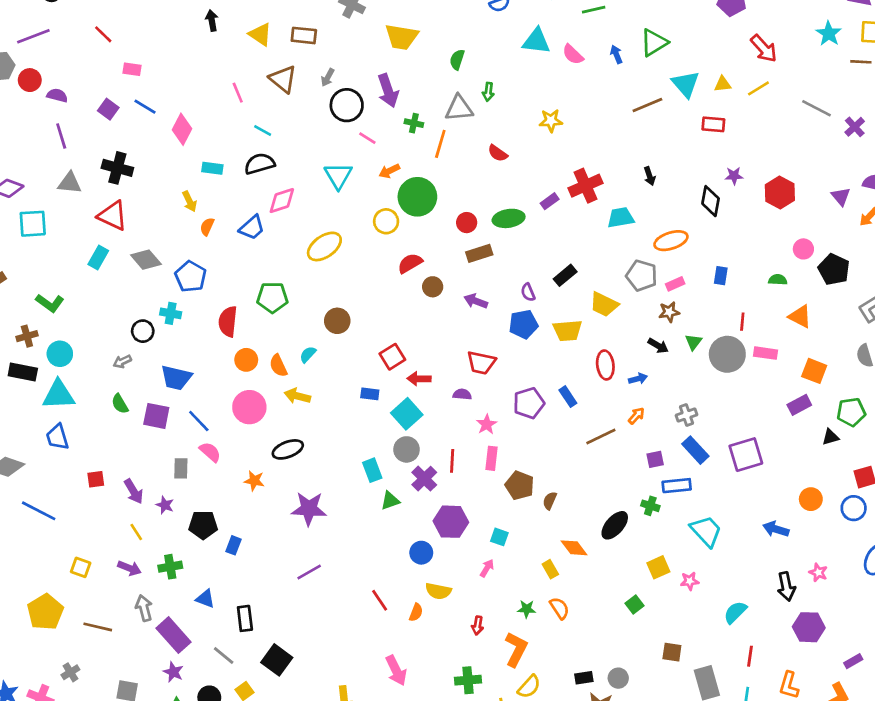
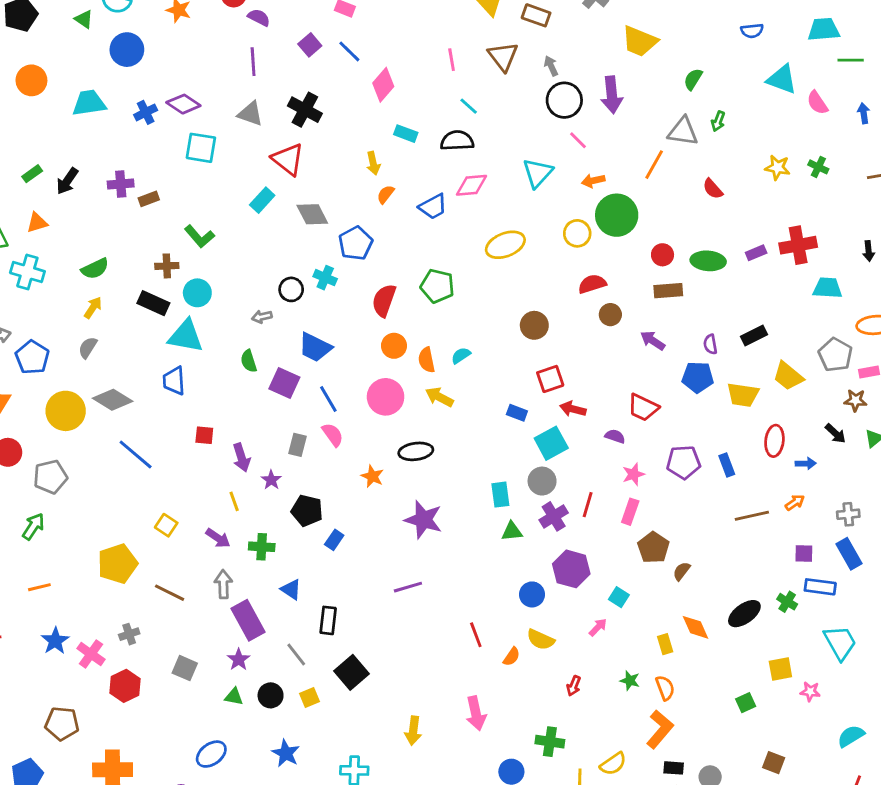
gray arrow: (328, 77) -> (551, 66), turned 114
green cross: (414, 123) -> (818, 167), moved
brown circle: (337, 321) -> (534, 325), moved
orange L-shape: (516, 649) -> (660, 729), moved

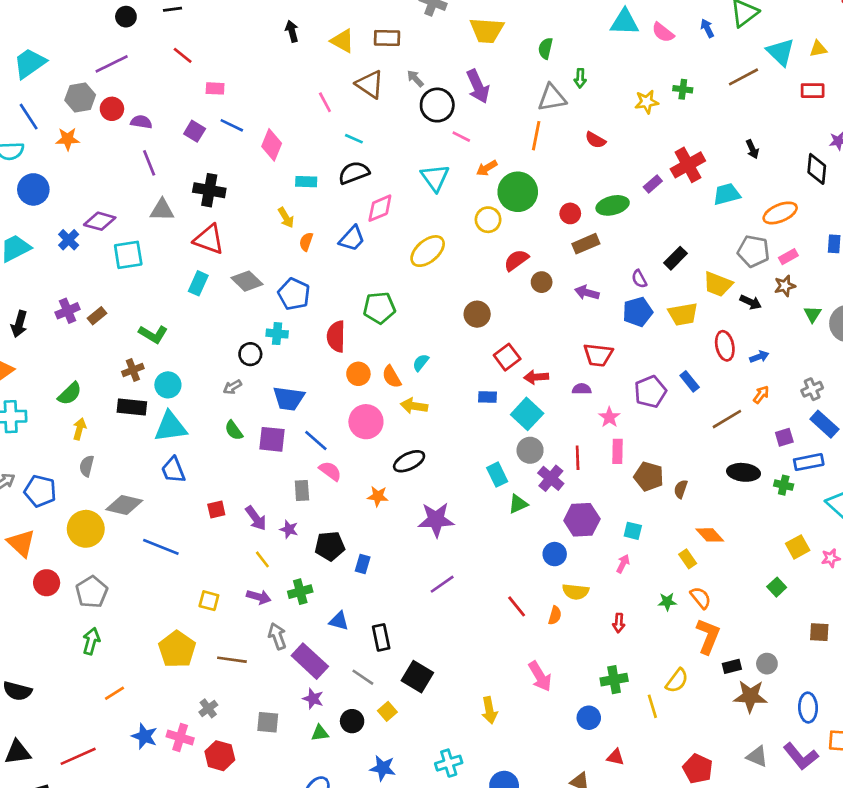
black arrow: (835, 433) -> (751, 302), moved
black ellipse: (744, 614) -> (743, 472), moved, turned 60

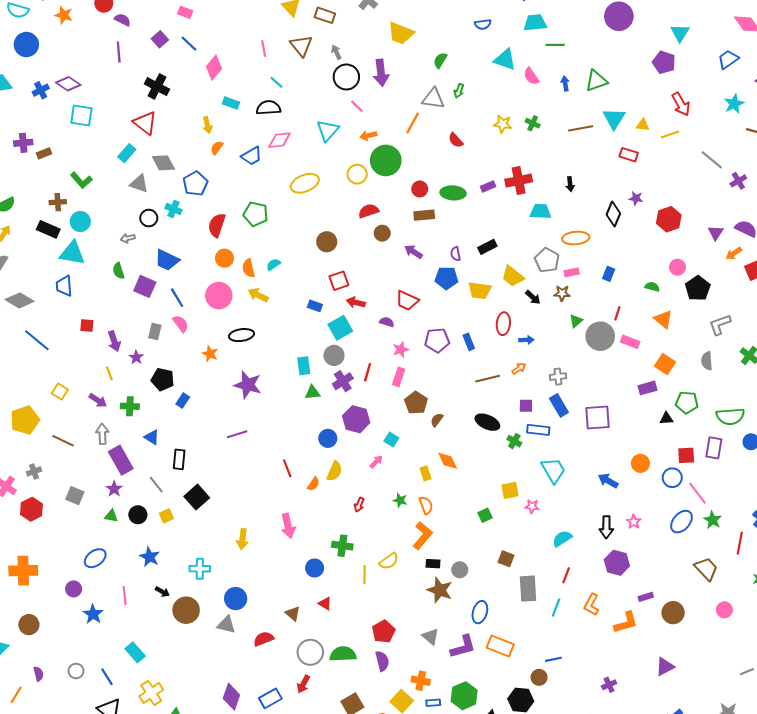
gray triangle: (162, 210) -> (139, 184), moved
yellow semicircle: (576, 592) -> (335, 471), turned -90
purple L-shape: (801, 756) -> (463, 647), turned -84

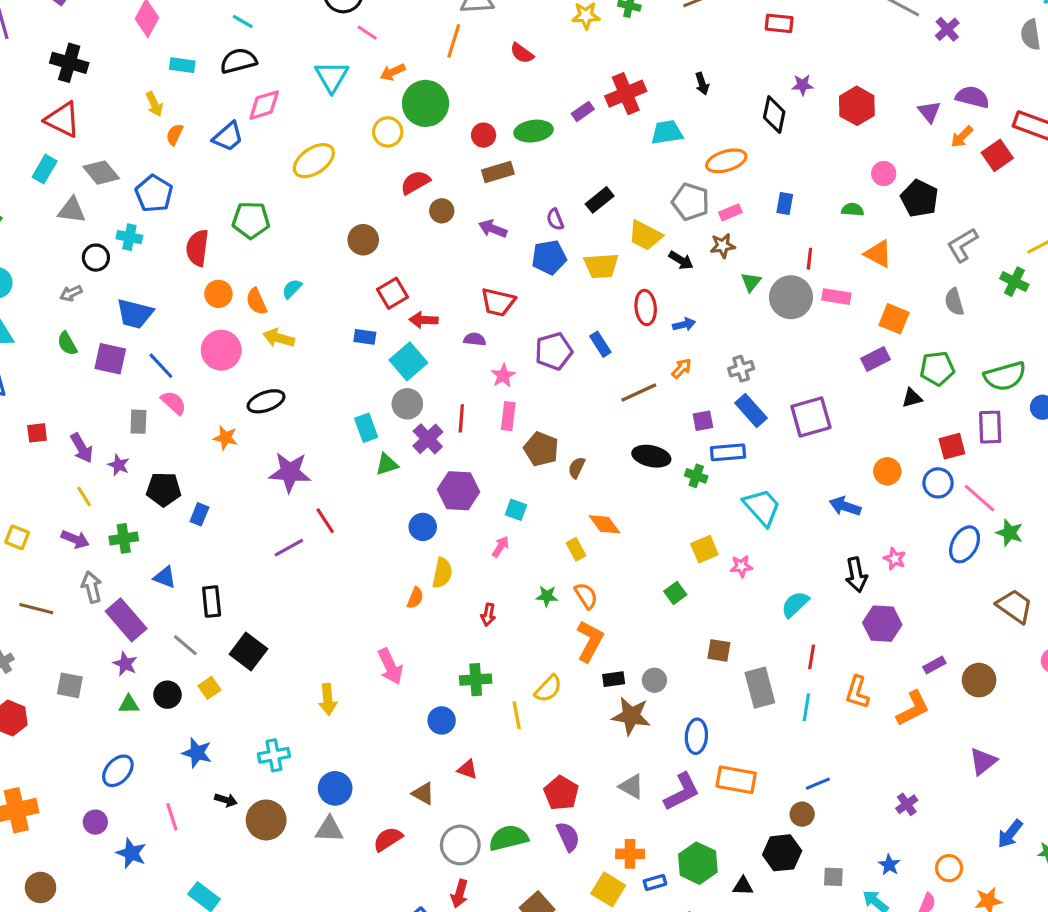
red line: (287, 468) -> (325, 521), moved

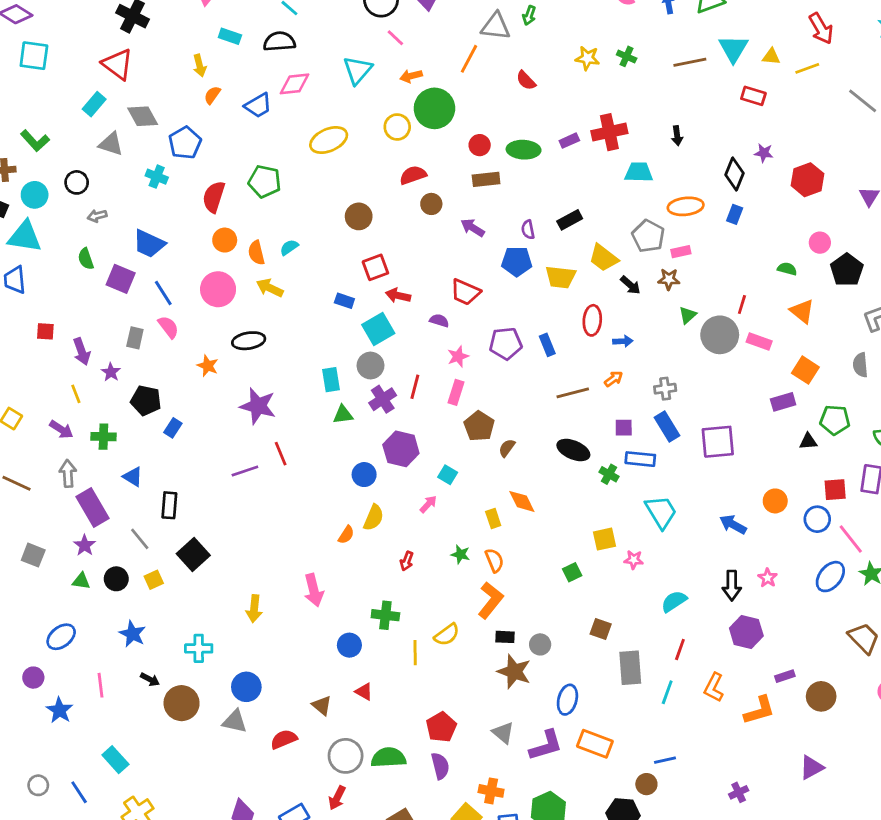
blue rectangle: (785, 203) -> (735, 214), moved
black circle: (96, 258) -> (77, 182), moved

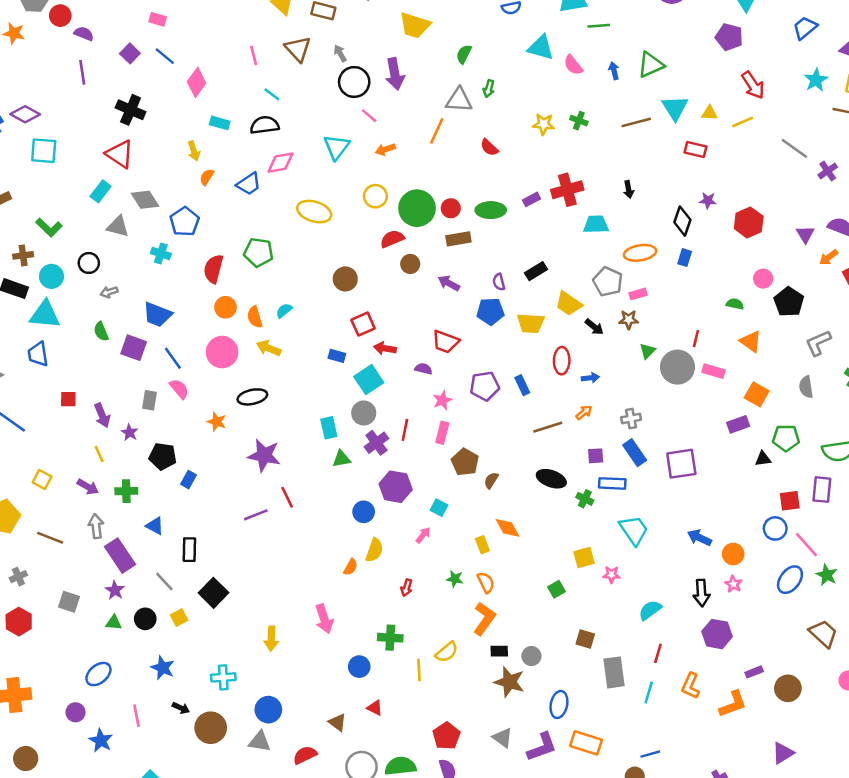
green circle: (434, 108) -> (417, 208), moved
yellow ellipse: (329, 140) -> (314, 212), turned 44
orange circle: (775, 501) -> (733, 554), moved

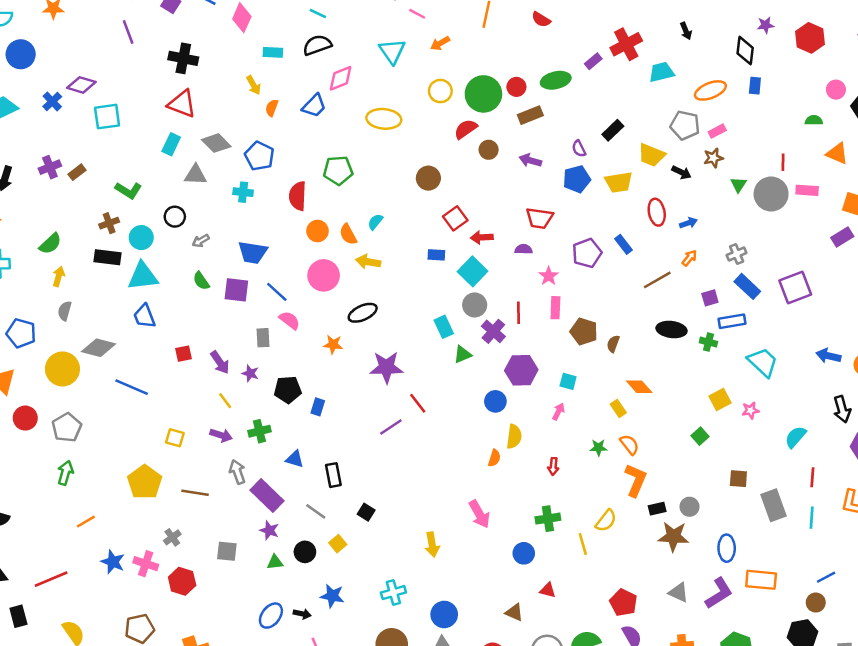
black square: (214, 593) -> (366, 512), size x0.6
black arrow: (181, 708) -> (302, 614), moved

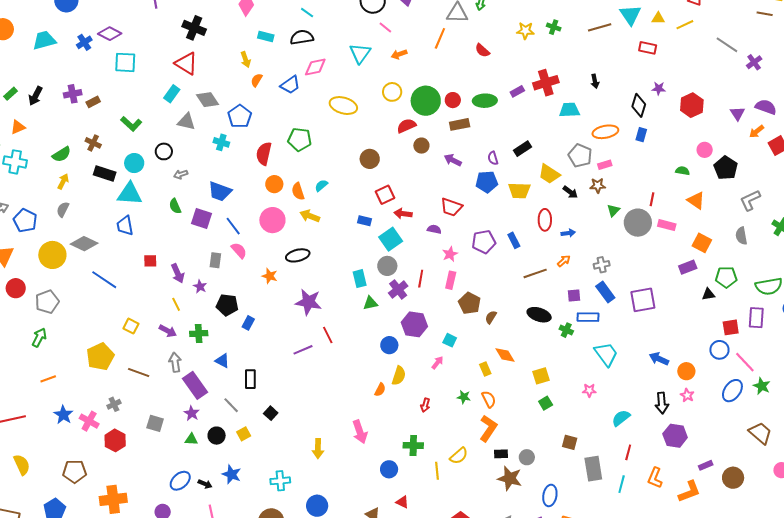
brown cross: (109, 223) -> (93, 143), moved, turned 35
yellow square: (720, 400) -> (541, 376), moved

